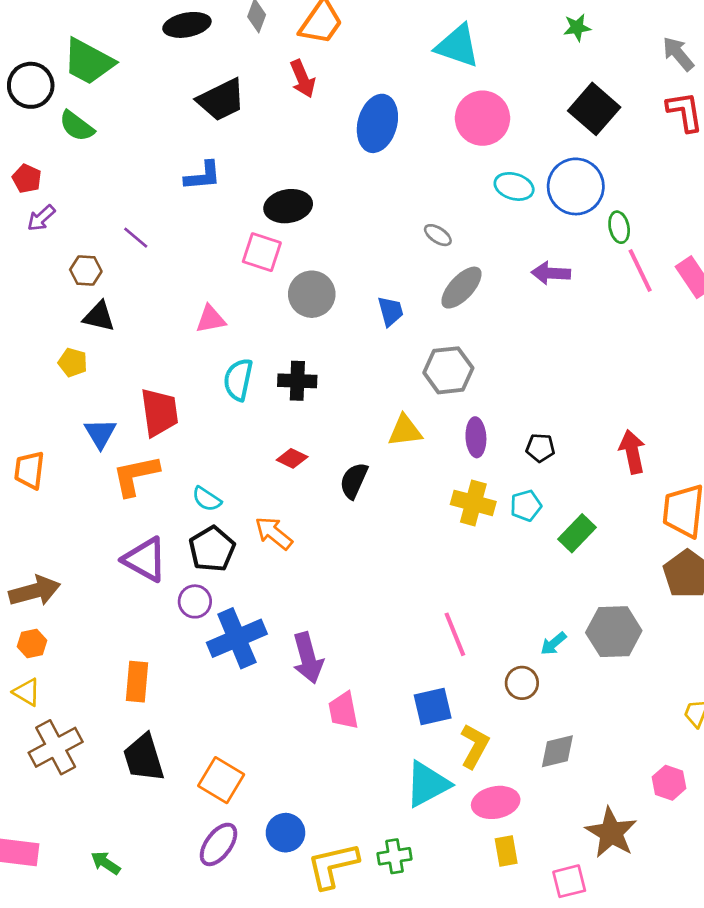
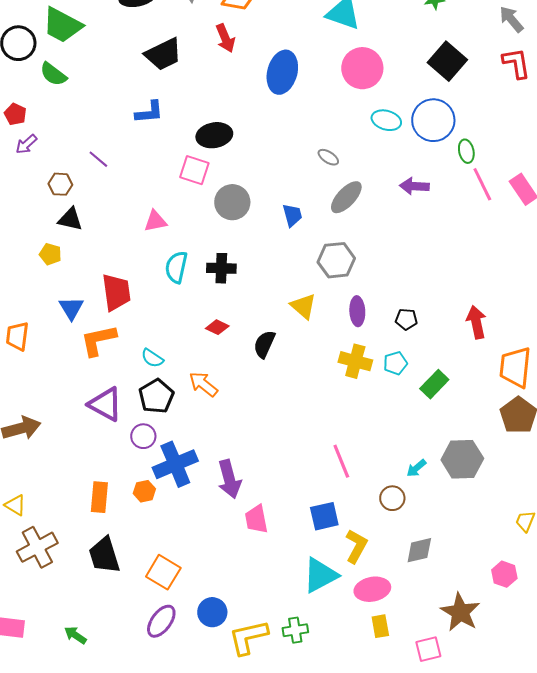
yellow triangle: (405, 431) -> (303, 306), turned 48
orange hexagon: (32, 644) -> (144, 491), moved

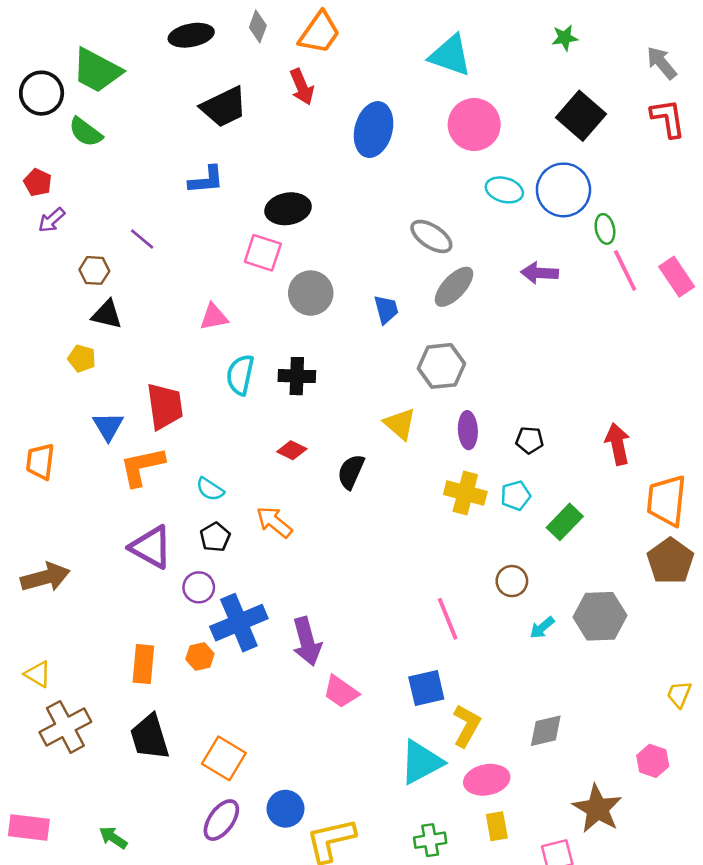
gray ellipse: (328, 157) -> (431, 236), size x1.6
black pentagon: (156, 396) -> (215, 537), size x0.7
brown circle: (392, 498) -> (512, 581), moved
pink trapezoid: (256, 519) -> (341, 692), turned -44
green cross: (295, 630) -> (430, 840), moved

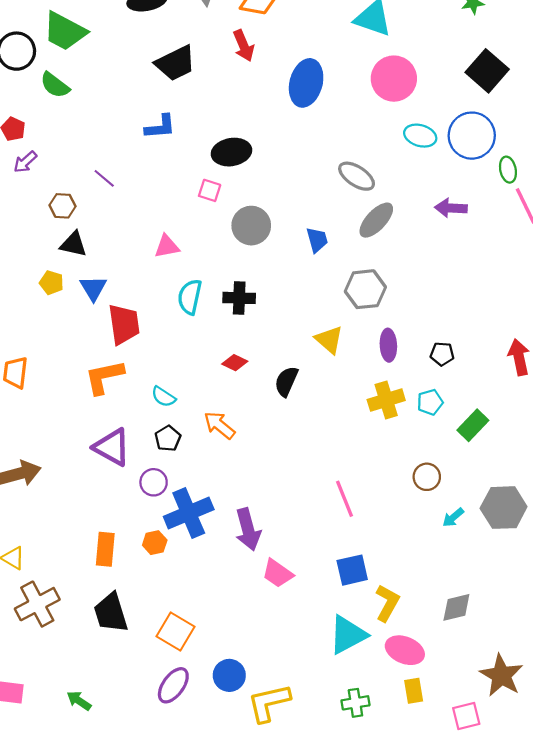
pink square: (263, 253) -> (210, 190), size x0.7
blue triangle: (108, 426) -> (93, 288), moved
yellow cross: (465, 493) -> (386, 400), turned -32
pink line: (448, 619) -> (344, 499), moved
pink ellipse: (487, 780) -> (405, 650), turned 33

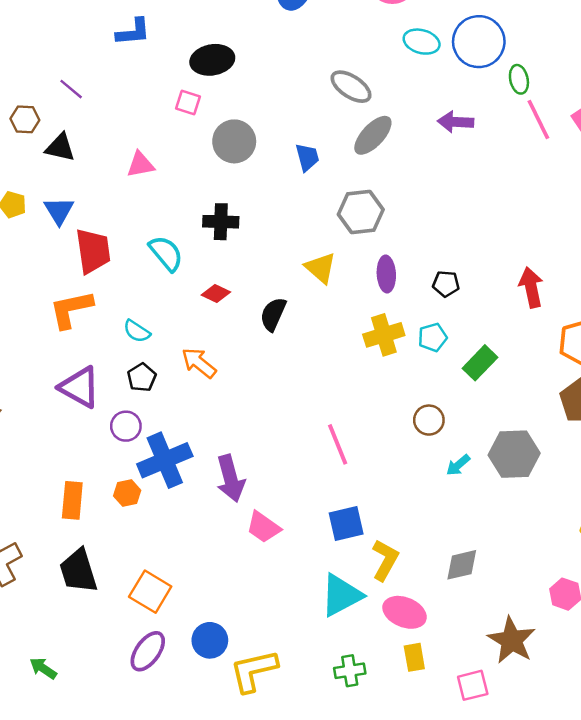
black triangle: (73, 244) -> (60, 147), moved
cyan semicircle: (190, 297) -> (166, 253), moved, turned 128

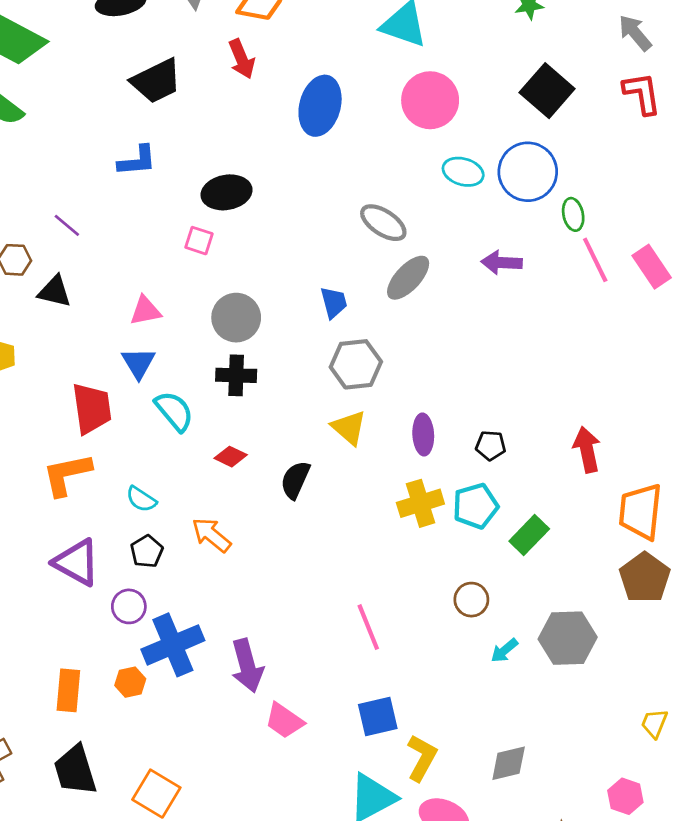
gray circle: (234, 141) -> (236, 318), moved
blue triangle: (59, 211) -> (138, 363), moved
gray hexagon: (361, 212) -> (356, 364), moved
cyan pentagon: (433, 337) -> (475, 506), size x1.4

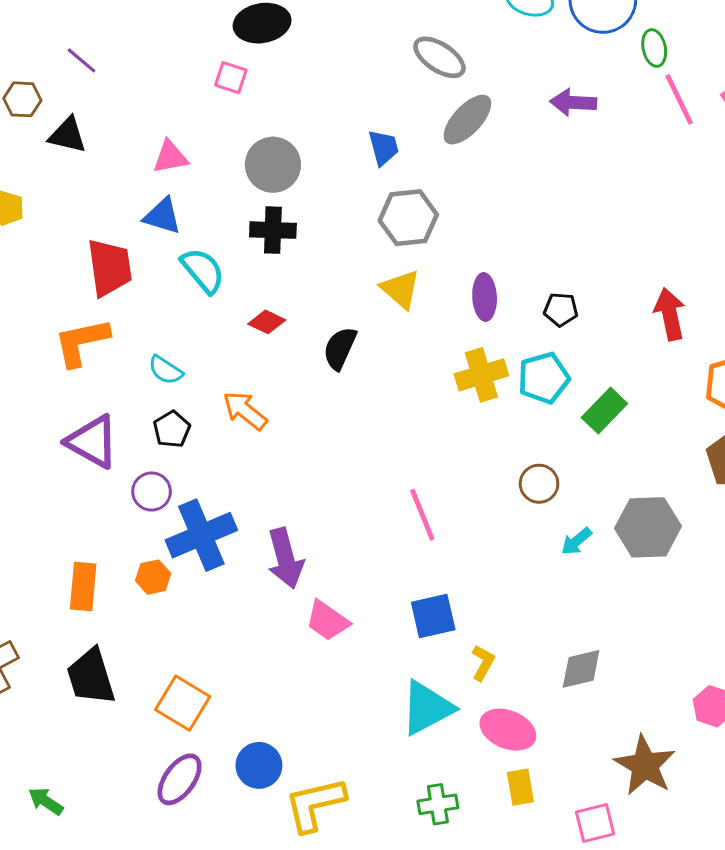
blue triangle: (138, 363) -> (162, 216), turned -42
yellow L-shape: (422, 758) -> (483, 663), size x0.7

